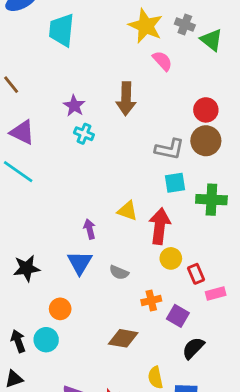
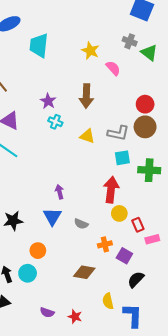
yellow star: (146, 26) -> (90, 51), moved, size x0.7
yellow triangle: (127, 211) -> (87, 136), moved

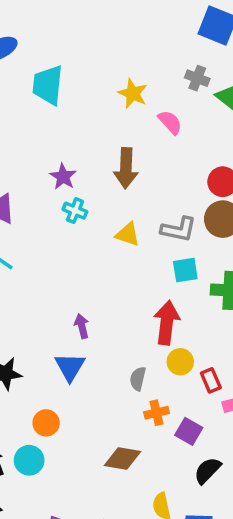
gray semicircle: (81, 224) -> (138, 379), moved, turned 80

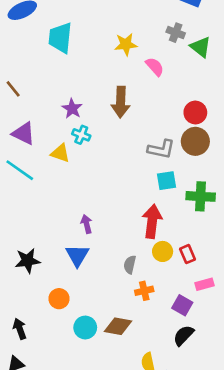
yellow star: (133, 93) -> (126, 44), turned -30
yellow triangle: (128, 234) -> (60, 153), moved
red rectangle: (211, 380) -> (187, 254), moved
purple square: (189, 431) -> (182, 305), moved
cyan circle: (29, 460) -> (85, 328), moved

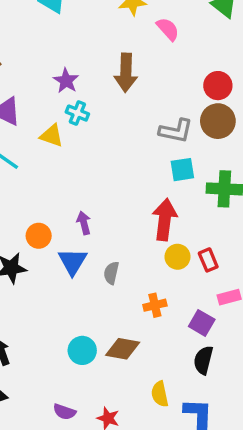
gray semicircle: (130, 265) -> (111, 273), moved
orange circle: (59, 299) -> (39, 236), moved
black semicircle: (184, 335) -> (203, 360), turned -30

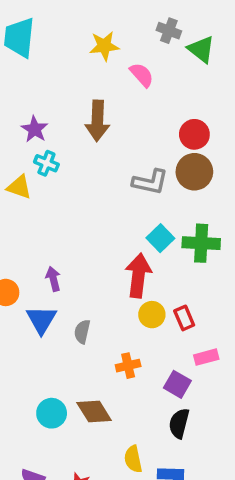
cyan square: (182, 170) -> (160, 238), moved, turned -35
brown diamond: (123, 349) -> (94, 411), turned 48

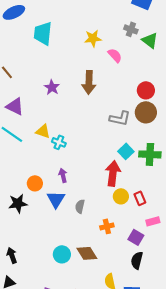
cyan cross: (46, 163) -> (59, 142), moved
yellow triangle: (19, 187) -> (43, 131), moved

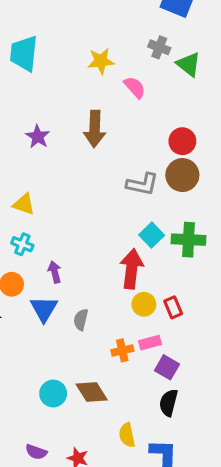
cyan cross: (59, 142) -> (22, 244), moved
pink rectangle: (153, 221) -> (150, 343), moved

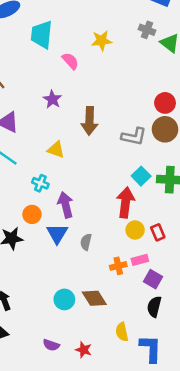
pink semicircle: (135, 87) -> (70, 61), moved
brown arrow: (95, 129) -> (90, 121), moved
yellow triangle: (24, 204) -> (56, 150), moved
purple arrow: (55, 272) -> (66, 205), size x1.5

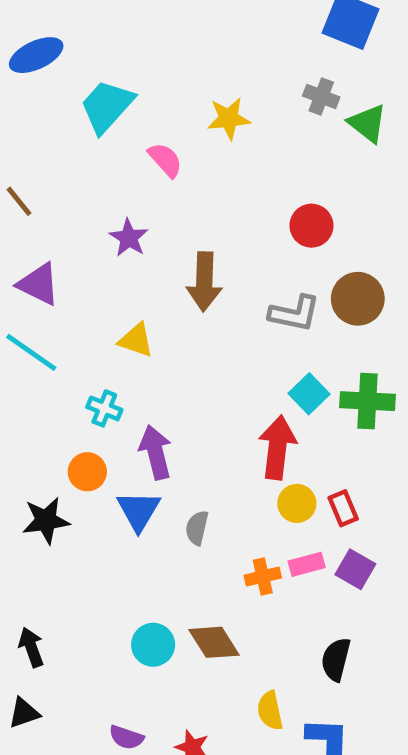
cyan trapezoid: (42, 35) -> (107, 106), turned 36
red circle: (165, 103) -> (311, 226), moved
purple square: (153, 279) -> (355, 569), moved

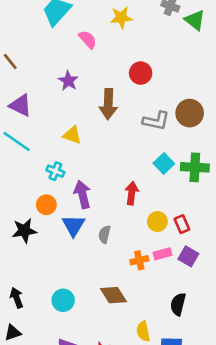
red circle: (311, 226) -> (141, 73), moved
red arrow: (277, 447) -> (132, 193), moved, size x0.7
cyan circle: (153, 645) -> (63, 300), moved

